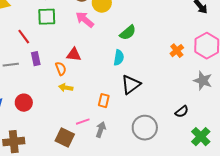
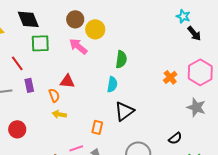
green semicircle: (128, 33) -> (121, 59), turned -42

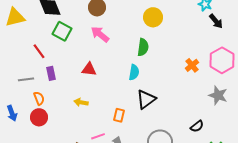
yellow circle: (95, 29) -> (153, 17), moved
green square: (40, 43) -> (62, 31), turned 30
orange semicircle: (54, 95) -> (39, 98), moved

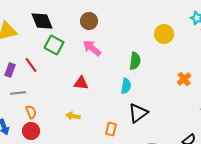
yellow circle: (153, 17) -> (164, 34), moved
purple rectangle: (51, 73) -> (10, 70), moved, turned 32

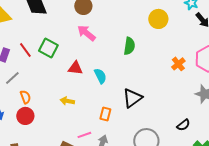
green square: (54, 45) -> (48, 48), moved
cyan semicircle: (126, 86) -> (100, 76), moved, turned -35
gray line: (18, 93) -> (12, 78), turned -35

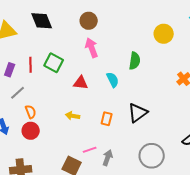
pink arrow: (86, 33) -> (92, 48), turned 30
red line: (25, 50) -> (31, 65), turned 35
cyan semicircle: (100, 76) -> (113, 80), moved
orange rectangle: (105, 114) -> (107, 119), moved

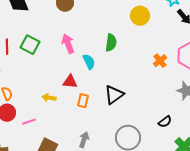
pink arrow: (92, 48) -> (68, 44), moved
red triangle: (81, 83) -> (70, 82), moved
pink line: (90, 150) -> (29, 122), moved

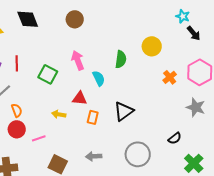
yellow circle: (140, 16) -> (152, 46), moved
green square: (30, 45) -> (48, 74), moved
gray arrow: (84, 140) -> (94, 156), turned -112

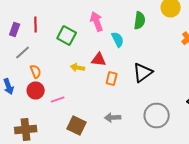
yellow arrow: (59, 114) -> (78, 68), moved

